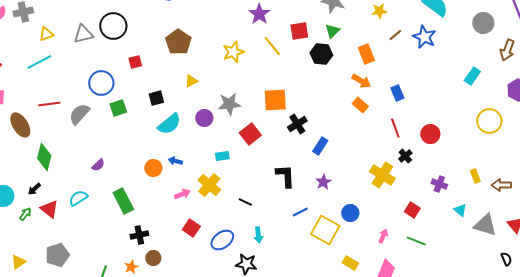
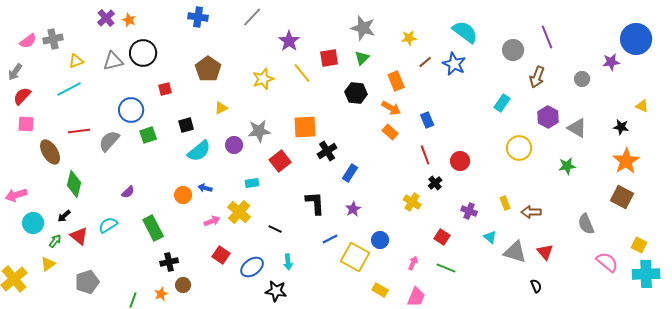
black hexagon: (321, 54) -> (356, 93), moved
yellow cross: (382, 175) -> (412, 202), size x0.7
yellow triangle: (18, 262) -> (48, 264), moved

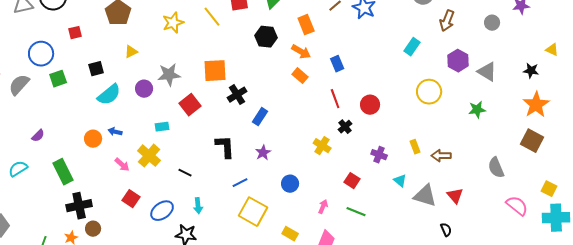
pink arrow: (212, 221) -> (122, 165), turned 63
yellow square: (355, 257) -> (253, 212), moved
black cross: (169, 262) -> (79, 206), size x1.4

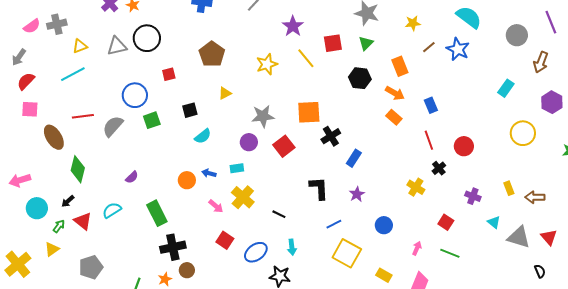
purple circle: (144, 89) -> (249, 142), moved
cyan semicircle: (109, 95) -> (203, 136), size x0.7
cyan rectangle: (162, 127) -> (237, 168), moved

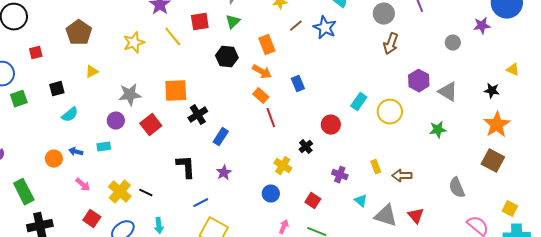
brown arrow: (541, 62) -> (391, 44), moved
cyan rectangle: (506, 88) -> (359, 102), moved
red line: (429, 140) -> (271, 118), moved
yellow cross: (243, 197) -> (120, 192), moved
blue circle: (384, 225) -> (271, 194), moved

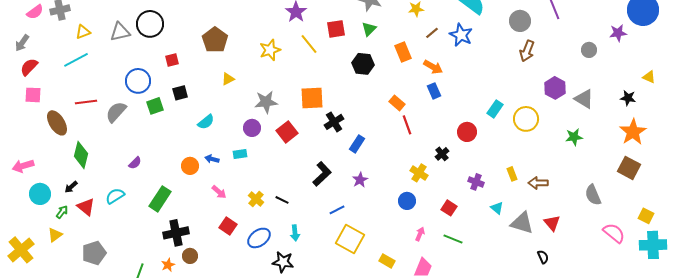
orange arrow: (262, 72) -> (433, 67), moved
black square: (57, 89) -> (180, 93), moved
black L-shape: (186, 167) -> (322, 174), turned 50
green rectangle: (24, 192) -> (160, 199), turned 60
yellow cross: (120, 192) -> (256, 199), size x0.7

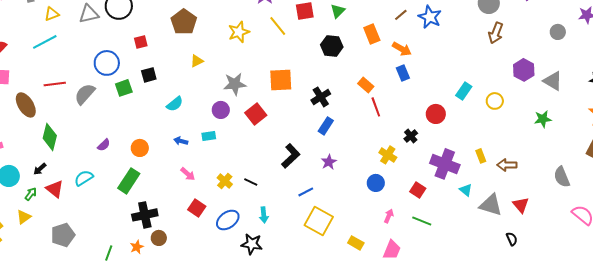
yellow circle: (526, 119) -> (495, 101), size x0.7
black cross: (334, 122) -> (321, 97), moved
orange circle: (190, 166) -> (140, 148), moved
purple cross: (476, 182) -> (445, 164), size x1.8

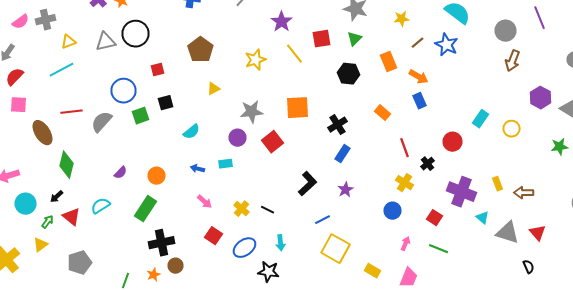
red line: (376, 107) -> (404, 148), moved

